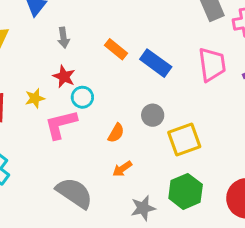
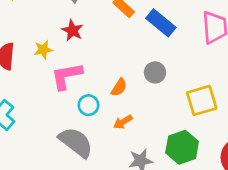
cyan circle: (82, 97) -> (88, 105), moved
yellow square: (184, 140) -> (202, 100), moved

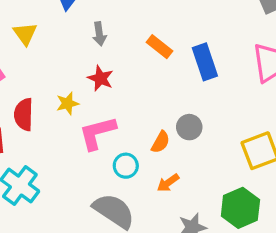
blue rectangle: (161, 23) -> (205, 62), turned 36
gray circle: (155, 72) -> (189, 127), moved

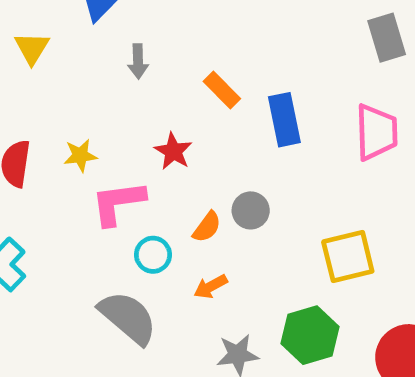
red star: (100, 78) -> (173, 151), moved

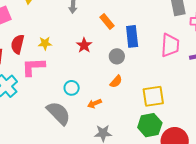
pink L-shape: (118, 203) -> (33, 67), moved
gray circle: (251, 210) -> (117, 56), moved
orange semicircle: (207, 227) -> (116, 82), moved
green hexagon: (310, 335) -> (150, 125), moved

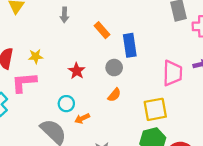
red star: (84, 45) -> (77, 71), moved
pink trapezoid: (170, 45) -> (172, 73), moved
orange arrow: (94, 104) -> (82, 119), moved

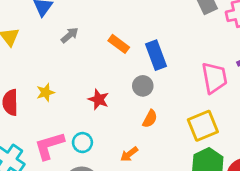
gray arrow: (64, 15) -> (70, 35), turned -120
pink L-shape: (24, 82) -> (49, 146), moved
cyan circle: (66, 104) -> (82, 143), moved
orange arrow: (82, 119) -> (129, 154), moved

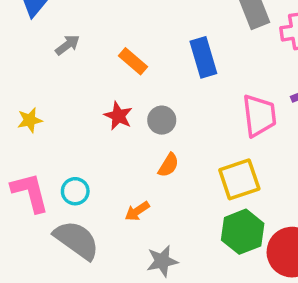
blue rectangle: (156, 55) -> (203, 57), moved
red star: (98, 99) -> (118, 116), moved
pink L-shape: (49, 146) -> (30, 192), turned 88

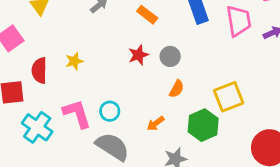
red star: (118, 116) -> (138, 55), turned 30
pink trapezoid: (259, 116) -> (239, 21), moved
green hexagon: (243, 232) -> (203, 125), moved

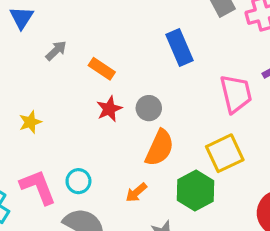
orange rectangle: (147, 15) -> (102, 69), moved
pink trapezoid: (239, 21) -> (236, 94), moved
orange semicircle: (177, 89) -> (160, 148), size x1.6

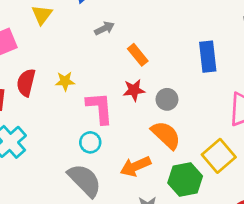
orange semicircle: (160, 148) -> (166, 135), turned -88
yellow square: (225, 153) -> (219, 156), turned -32
pink L-shape: (38, 187) -> (100, 108), moved
orange arrow: (136, 193) -> (135, 166), size x1.5

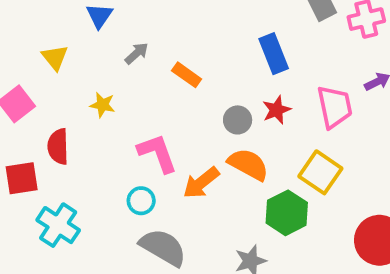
yellow star: (65, 81) -> (102, 105), moved, turned 30
red star: (134, 90) -> (277, 110), moved
cyan circle: (90, 142) -> (141, 201), moved
orange arrow: (135, 166) -> (201, 183), moved

